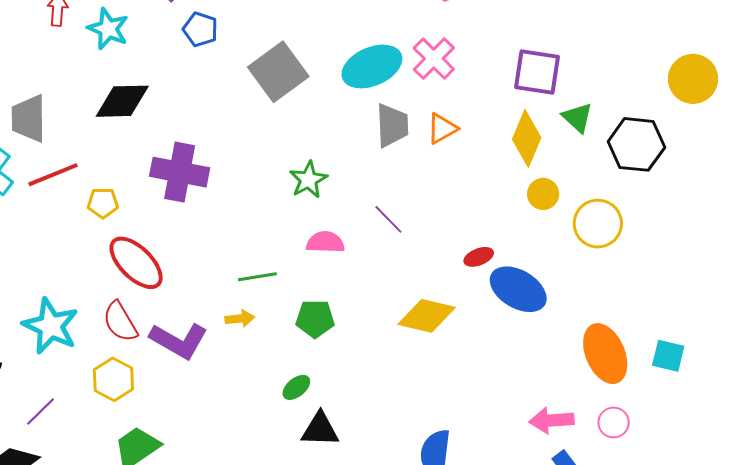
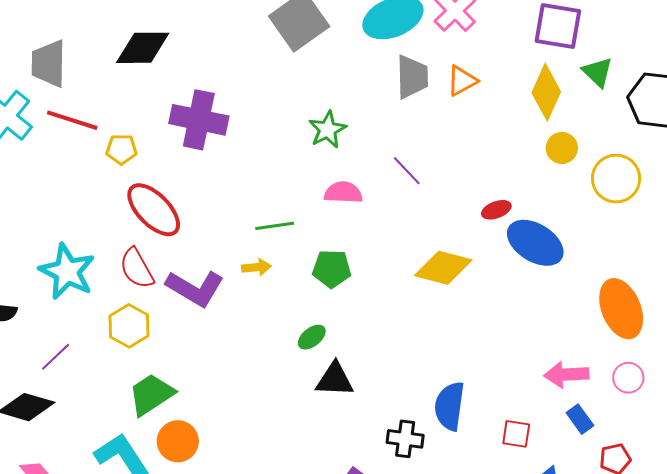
red line: (53, 175) -> (72, 120), turned 39

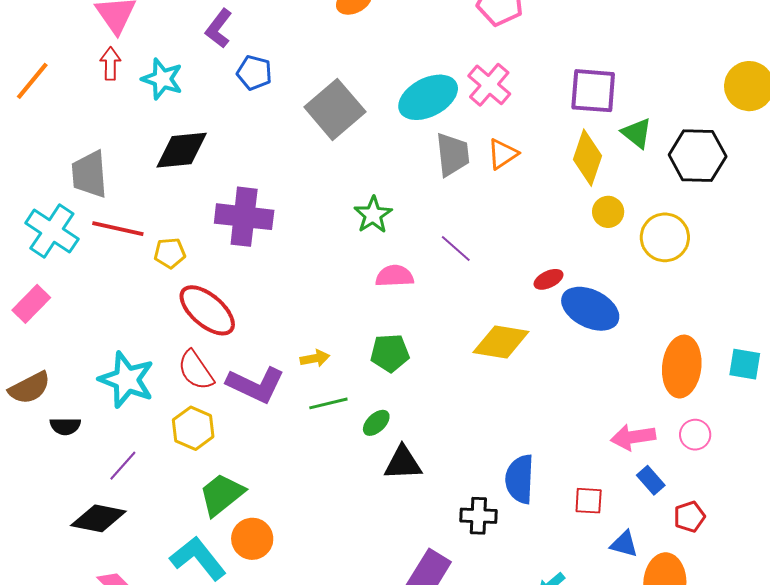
green line: (275, 226) -> (328, 403), moved
orange ellipse: (621, 309) -> (682, 367), turned 34

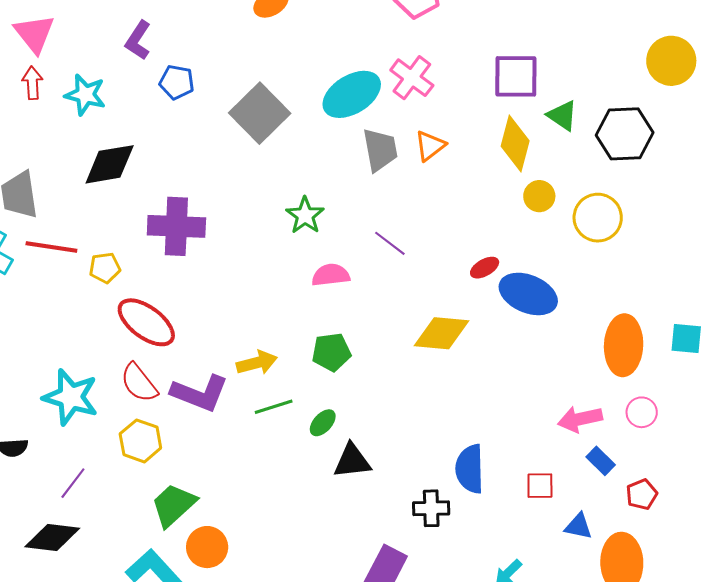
yellow arrow: (315, 358) -> (257, 363), size x1.4

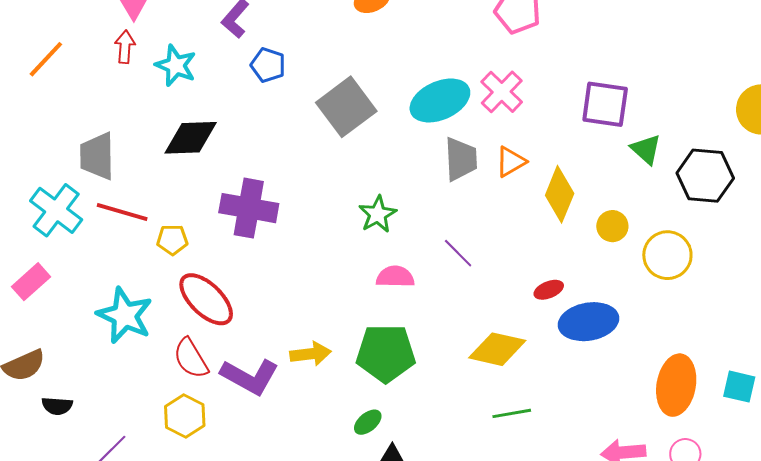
yellow diamond: (515, 144) -> (560, 194), moved
blue ellipse: (528, 294) -> (589, 322), turned -40
green pentagon: (331, 352) -> (386, 353), size x1.5
cyan star: (71, 397) -> (125, 315), moved
green line: (274, 407) -> (512, 413), moved

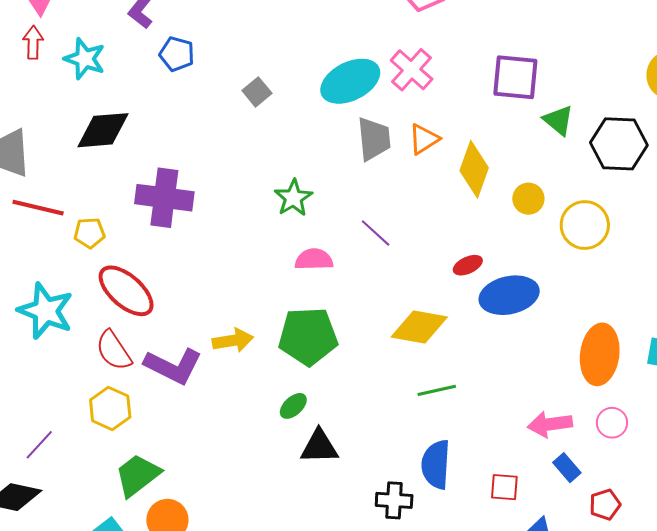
gray square: (346, 107) -> (257, 92), size x0.5

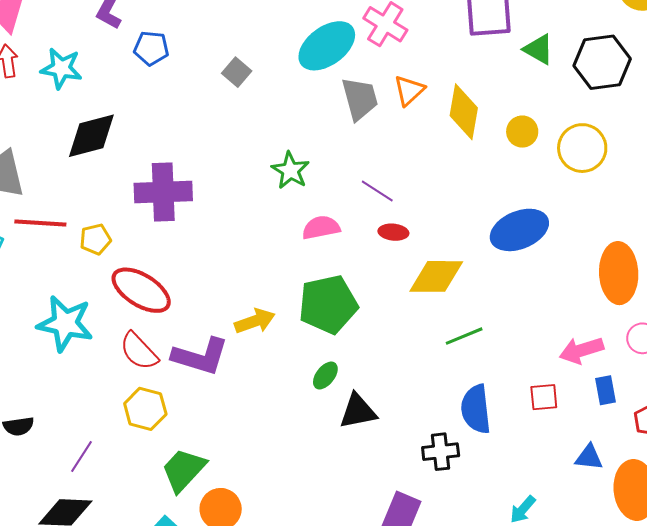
red ellipse: (468, 265) -> (393, 232), moved, turned 40
blue rectangle: (567, 468) -> (605, 390), turned 40
red square: (504, 487) -> (544, 397), moved

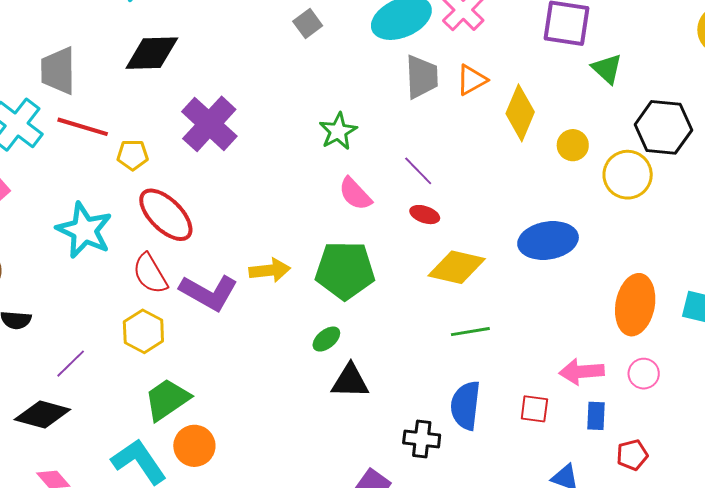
black hexagon: (602, 62) -> (663, 127), moved
purple cross: (163, 192) -> (209, 124), turned 32
pink semicircle: (321, 228) -> (355, 194), turned -135

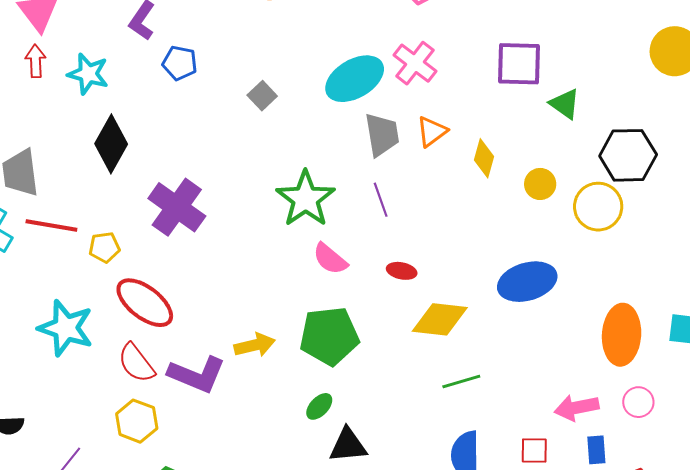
black diamond: (152, 53) -> (111, 144), turned -52
yellow diamond: (520, 113) -> (484, 158), size x0.7
green star: (338, 131) -> (306, 199), size x1.5
purple line: (418, 171) -> (381, 200), moved, turned 32

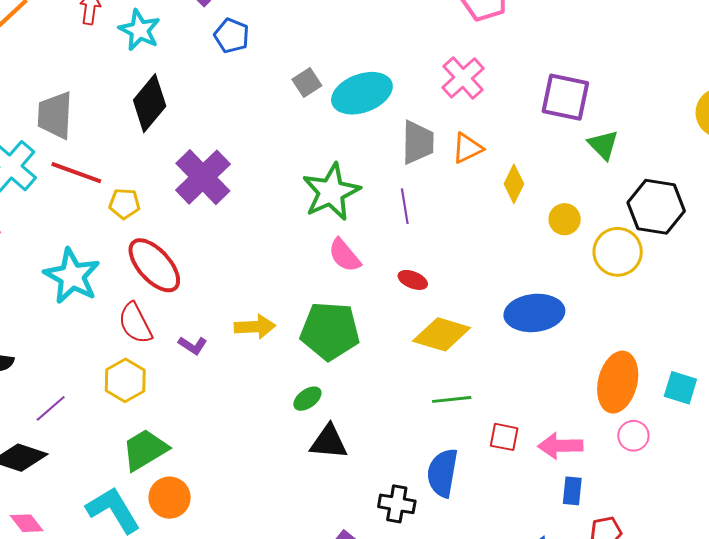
cyan ellipse: (355, 79) -> (362, 93), moved
purple L-shape: (197, 375) -> (193, 345), size x0.5
pink circle: (638, 402) -> (633, 436), moved
red square: (534, 450) -> (504, 437), moved

